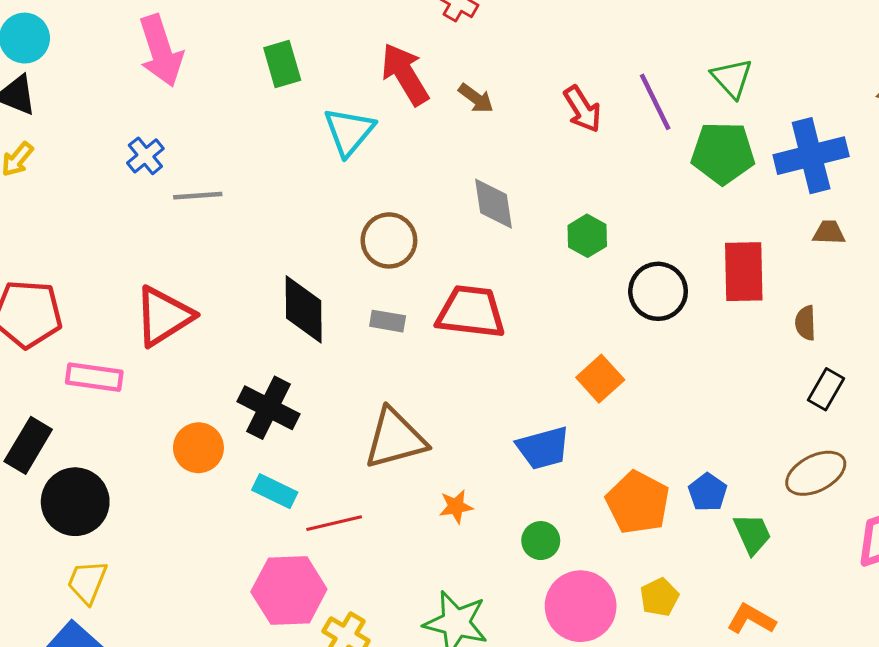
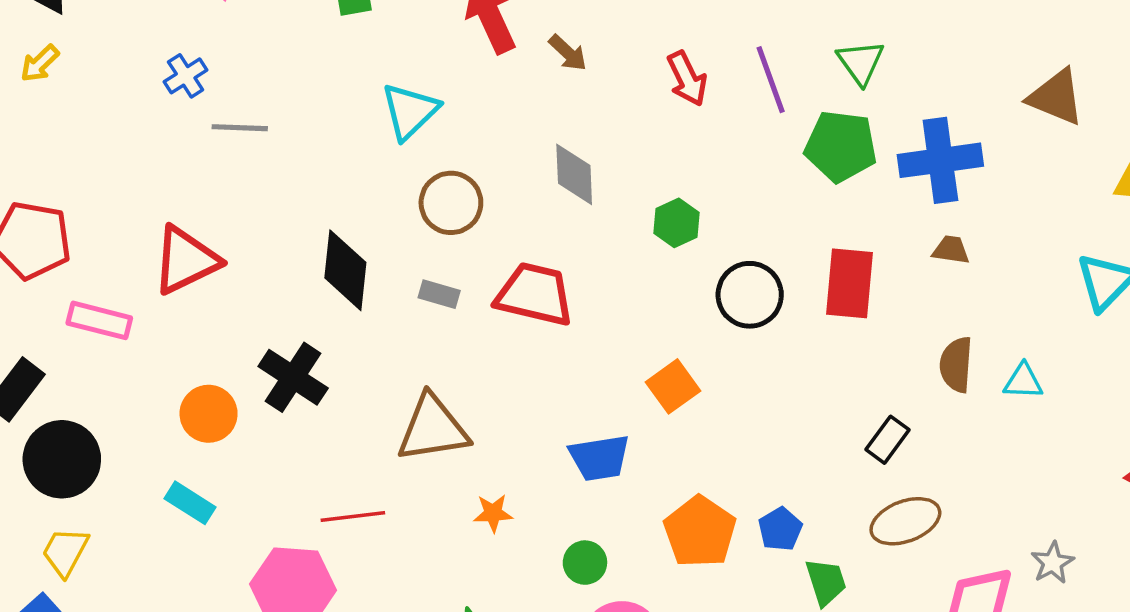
cyan triangle: (349, 132) -> (410, 111), moved
brown semicircle: (805, 323) -> (956, 365), moved, size x1.4
black rectangle: (826, 389) -> (888, 440), moved
cyan rectangle: (275, 491) -> (190, 503), moved

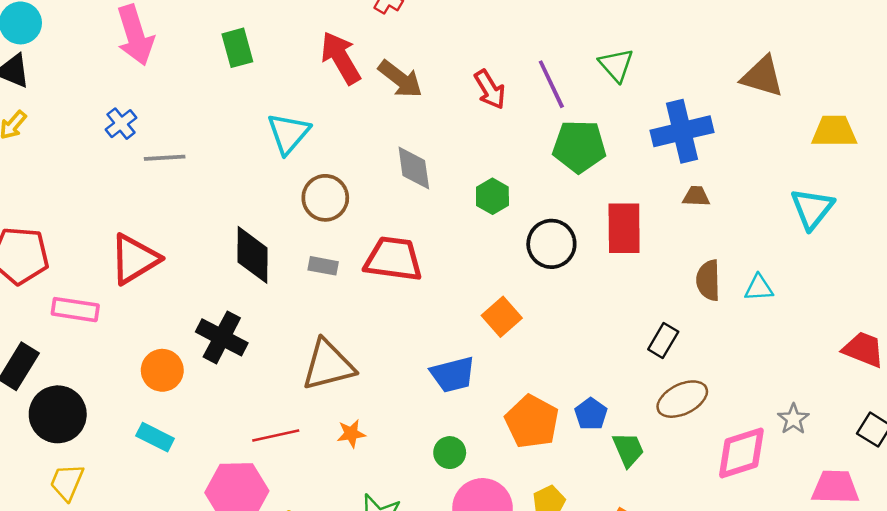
brown arrow: (568, 53) -> (400, 79), size x1.5
green pentagon: (841, 146) -> (579, 146), moved
orange star: (493, 513) -> (351, 434), moved

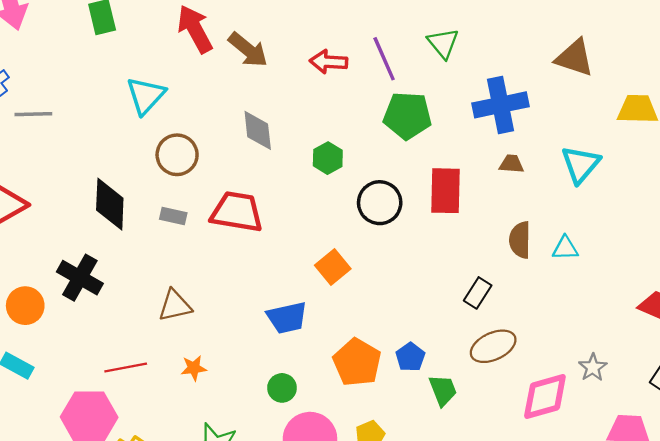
red arrow: (490, 89) -> (328, 62), turned 123
cyan triangle: (812, 209) -> (581, 164), moved
brown triangle: (328, 365) -> (175, 306), size x0.7

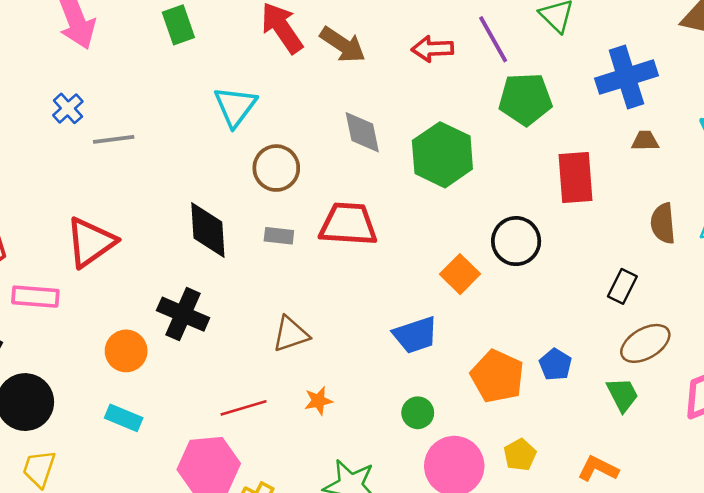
green hexagon: (328, 158) -> (442, 155), size x1.8
black circle: (380, 203) -> (516, 241), moved
green trapezoid: (443, 390) -> (622, 395), moved

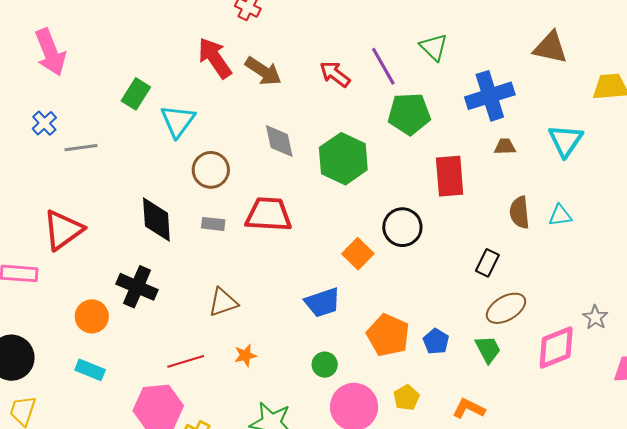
green rectangle: (178, 25) -> (136, 94), moved, turned 52
red arrow: (432, 49) -> (335, 74), turned 40
blue pentagon: (555, 364) -> (436, 341), moved

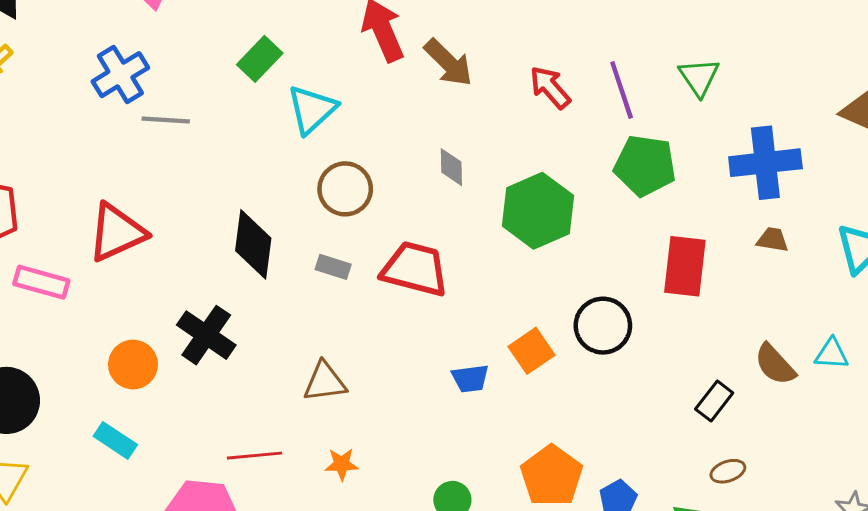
blue cross: (44, 123) -> (120, 75), size x1.5
gray diamond: (279, 141) -> (451, 167), size x0.7
brown semicircle: (520, 212) -> (775, 364), moved, turned -48
blue trapezoid: (323, 302) -> (470, 379), moved, size x0.7
brown ellipse: (506, 308) -> (728, 471), size x0.6

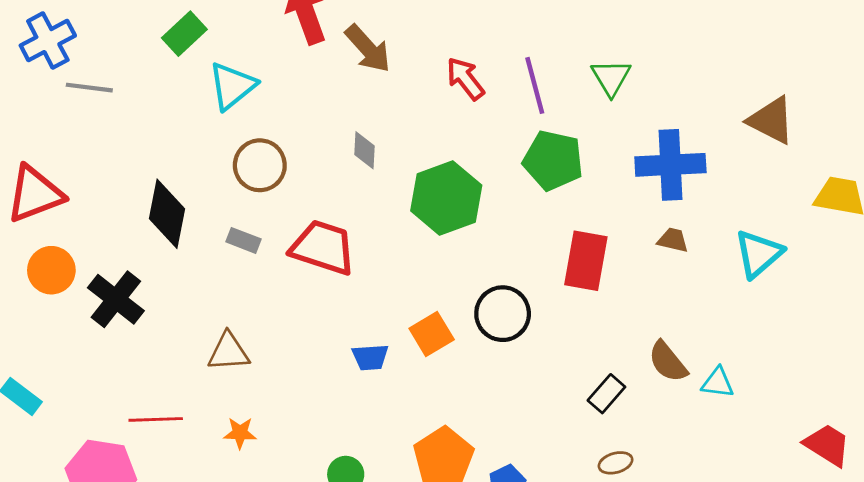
cyan triangle: (832, 354) -> (718, 383), moved
orange circle: (133, 365) -> (51, 270), moved

